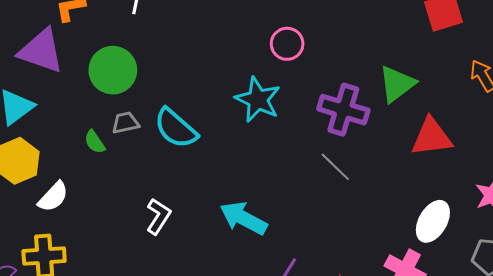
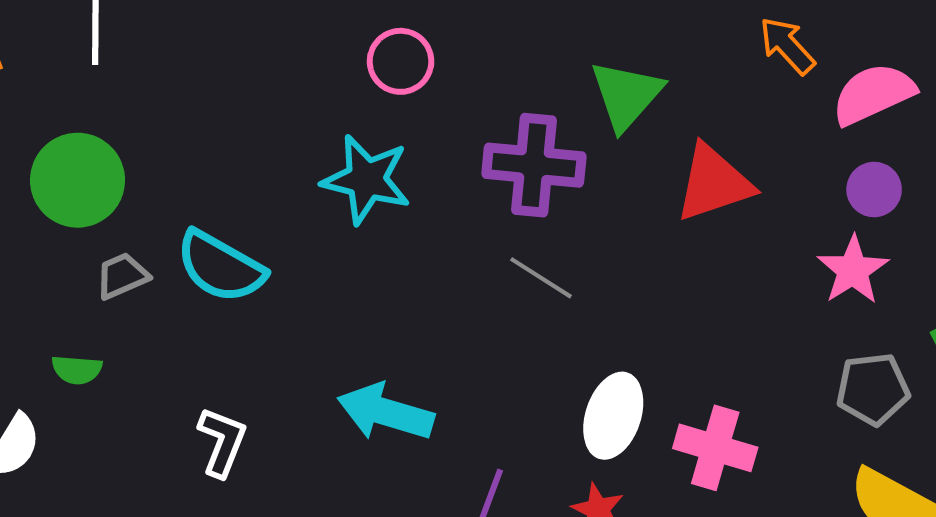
green semicircle: (95, 142) -> (77, 370), moved, turned -40
white ellipse: (433, 221) -> (613, 416), moved

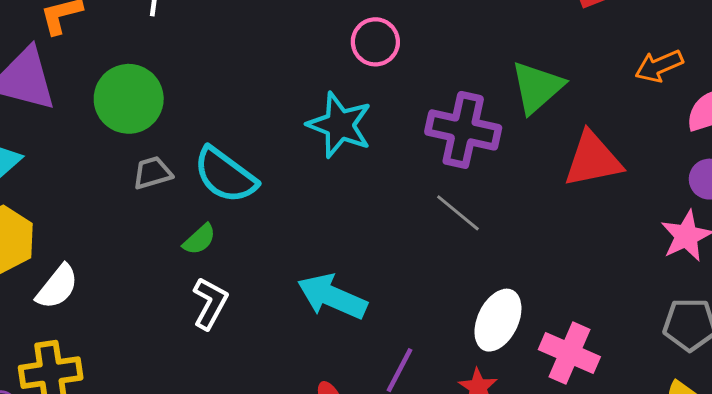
orange arrow: (787, 46) -> (659, 66), turned -78
green semicircle: (77, 370) -> (199, 239), moved, turned -54

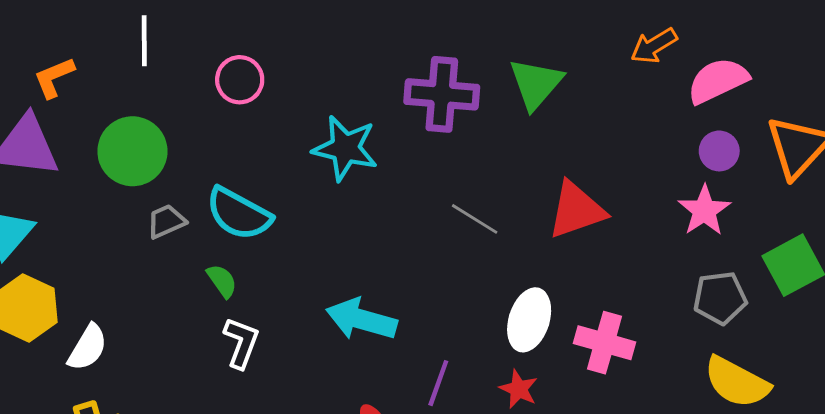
pink circle: (375, 42) -> (240, 80), moved
purple cross: (463, 130) -> (442, 94), moved
red triangle: (593, 160) -> (576, 210), moved
green semicircle: (199, 239) -> (222, 281), turned -75

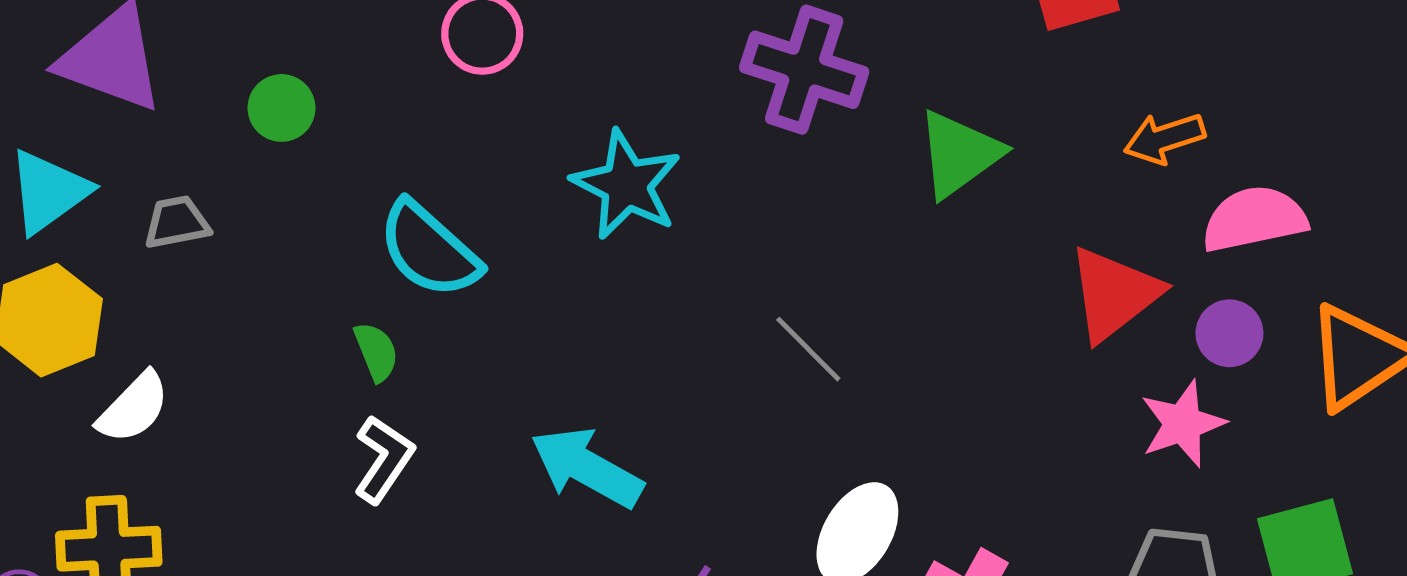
purple cross: (442, 94) -> (804, 70), moved
green circle: (132, 151) -> (282, 108), size x0.6
red triangle: (576, 210) -> (1114, 294), moved, turned -32
gray trapezoid: (166, 221) -> (177, 222), moved

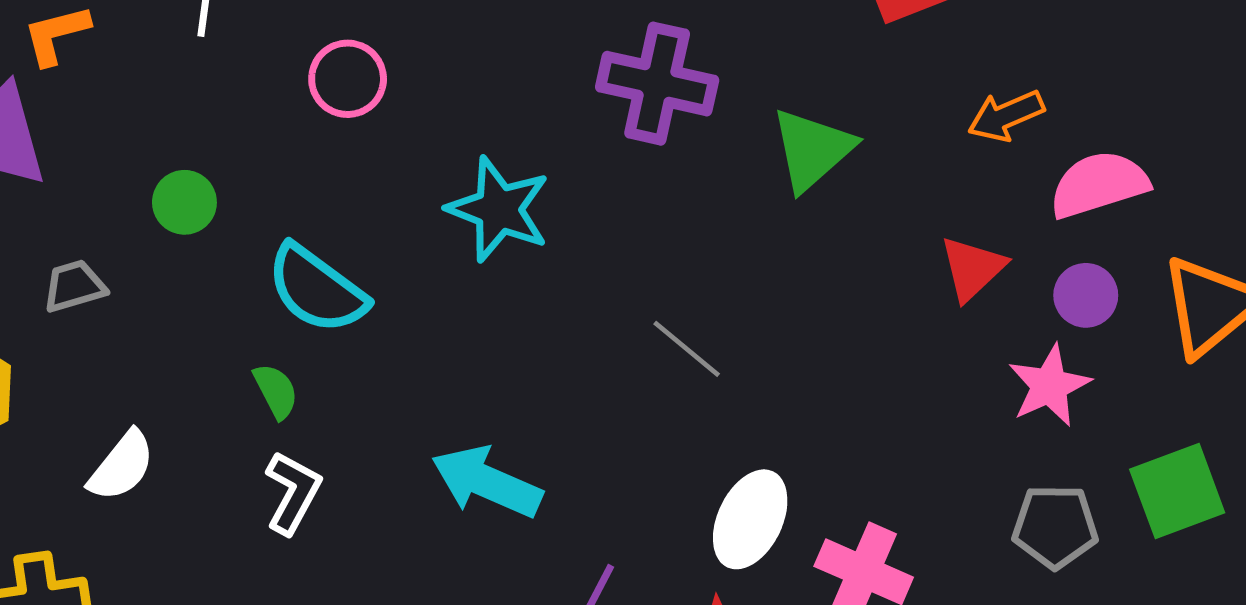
green circle: (282, 108) -> (184, 202), moved
red triangle: (1114, 294) -> (972, 268), size x0.7
white semicircle: (133, 408) -> (122, 466), moved

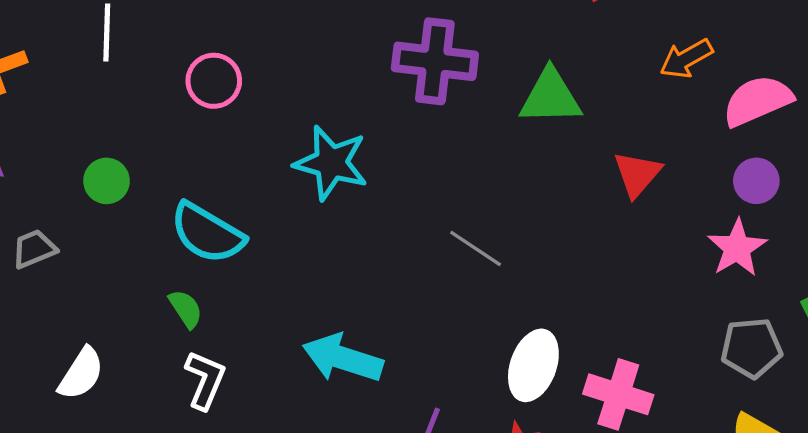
green triangle: (812, 149) -> (550, 97), turned 46
red triangle: (972, 268) -> (637, 174), moved

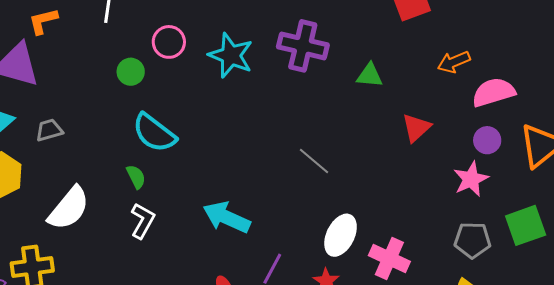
green triangle: (550, 97) -> (370, 75), size x0.7
cyan star: (331, 163) -> (231, 55), moved
green circle: (107, 181) -> (131, 72), moved
white semicircle: (81, 374) -> (69, 208), size x1.4

